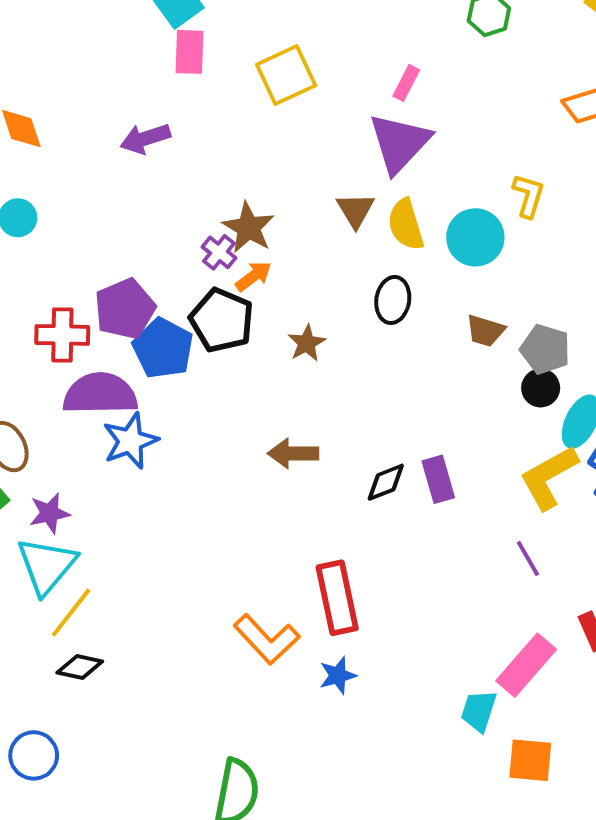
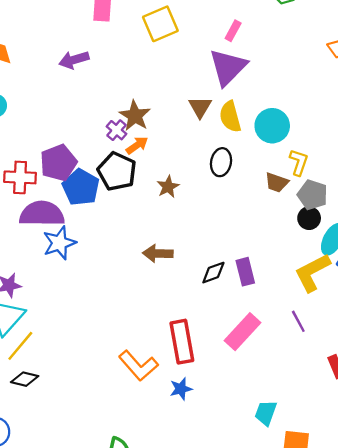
yellow L-shape: (528, 196) -> (299, 162), moved
pink rectangle: (526, 665) -> (242, 332), moved

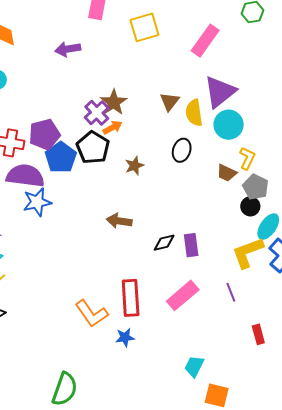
pink rectangle: (233, 31) -> (205, 41), size x1.8
purple triangle: (228, 67) -> (220, 92), moved
purple cross: (116, 130) -> (97, 113), size x1.4

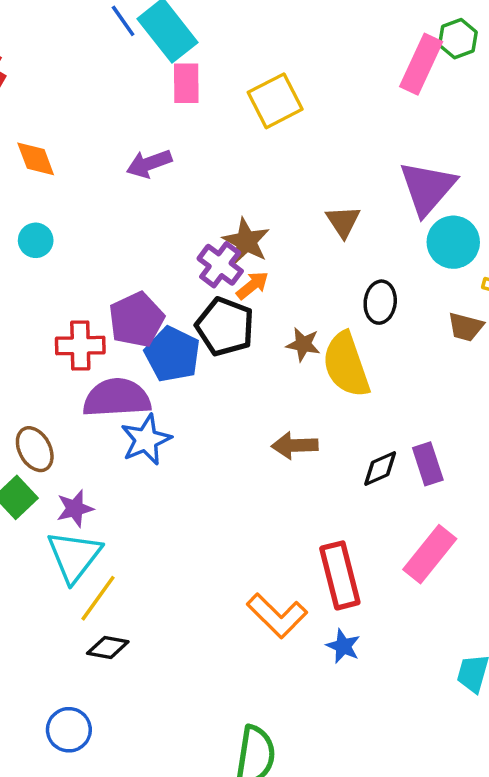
pink rectangle: (205, 41) -> (421, 64), moved
yellow semicircle: (194, 113) -> (346, 365), moved, size x1.4
brown star: (134, 166) -> (303, 344), turned -30
blue star: (125, 337) -> (343, 646), turned -30

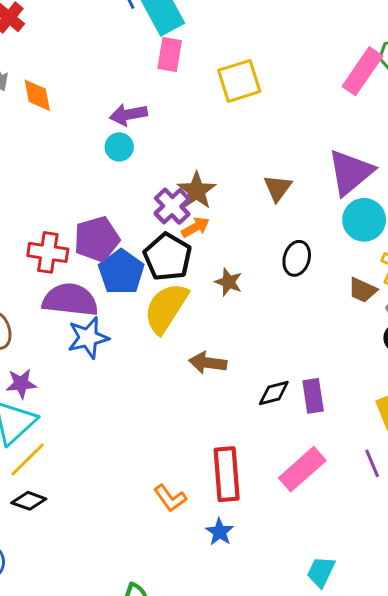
cyan circle: (36, 240) -> (119, 147), moved
yellow semicircle: (346, 365) -> (166, 308), moved, turned 42
orange L-shape: (277, 616) -> (170, 498), size x0.7

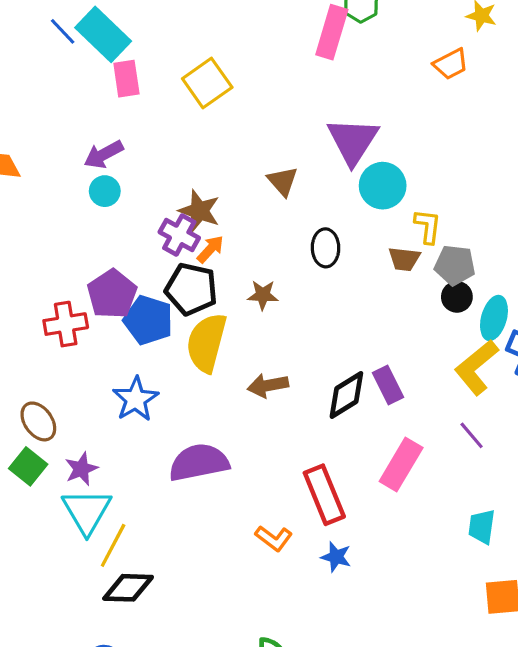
purple semicircle: (70, 300) -> (199, 462), moved
black diamond: (274, 393) -> (346, 395), size x1.4
black diamond: (29, 501) -> (128, 588), size x1.4
cyan trapezoid: (321, 572) -> (482, 527), moved

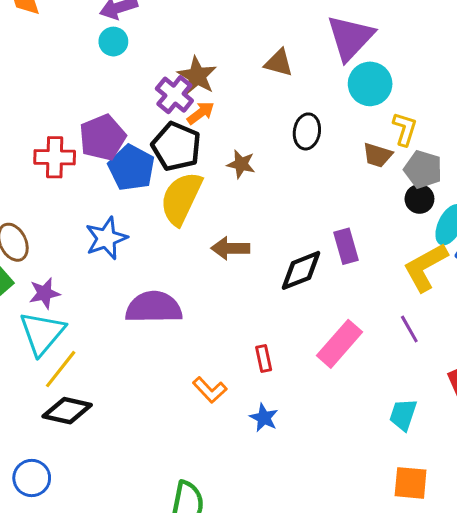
brown triangle: (283, 181) -> (279, 63), turned -44
purple rectangle: (388, 385) -> (346, 246), moved
red rectangle: (324, 495) -> (264, 359), size x0.5

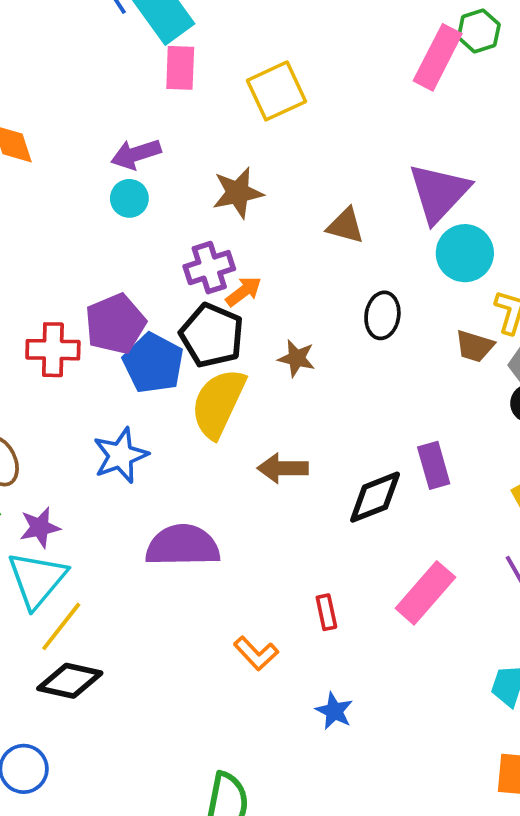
brown star: (197, 76) -> (238, 193), moved, turned 30
purple cross: (174, 95) -> (209, 268), turned 33
blue star: (264, 418) -> (334, 711), moved

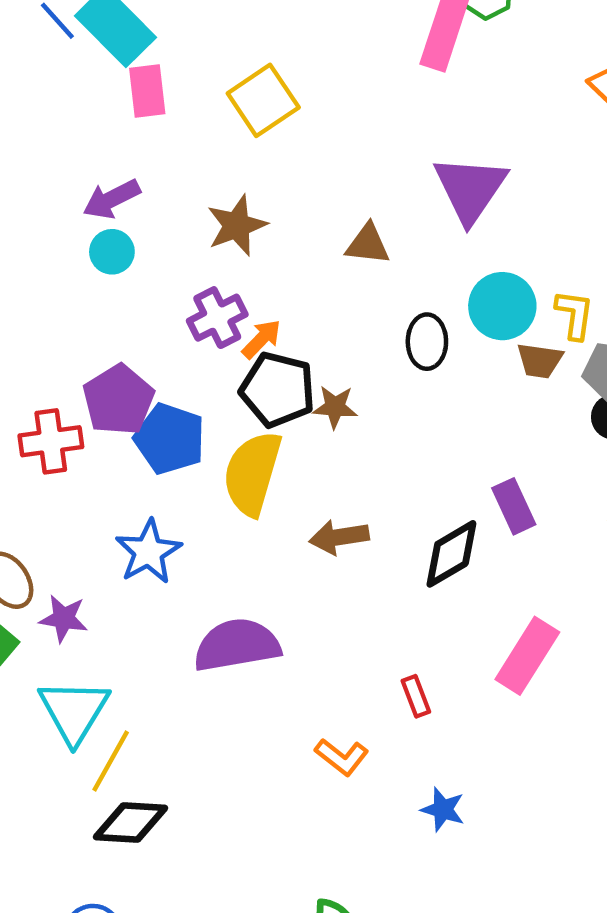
cyan circle: (465, 253) -> (502, 306), moved
black pentagon: (212, 335) -> (278, 390), moved
purple star: (40, 527) -> (64, 618), moved, turned 30

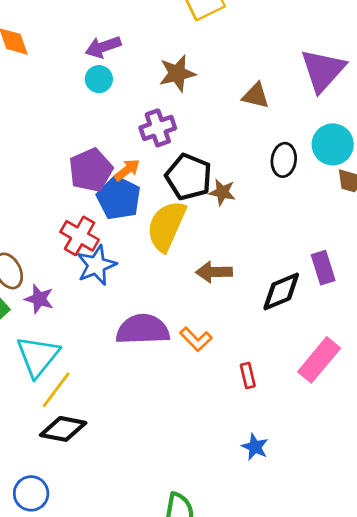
orange arrow: (261, 339) -> (127, 170), moved
red cross: (51, 441) -> (80, 236), moved, turned 30
orange L-shape: (342, 757) -> (196, 339), moved

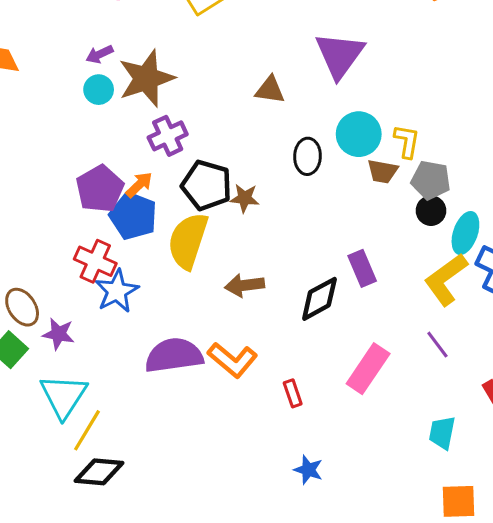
purple arrow: (103, 47) -> (99, 54), size x0.7
brown star: (177, 73) -> (146, 78), moved, size x1.4
orange L-shape: (196, 339) -> (233, 360), size x1.4

